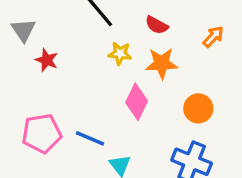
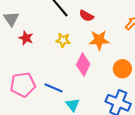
red semicircle: (157, 25) -> (86, 16), moved
yellow star: (120, 53) -> (63, 40), moved

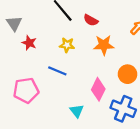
pink diamond: (83, 65) -> (98, 89), moved
blue line: (54, 88) -> (57, 71), moved

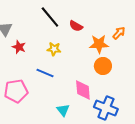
orange star: (104, 45) -> (99, 44), moved
orange circle: (128, 74) -> (103, 66), moved
pink diamond: (98, 89) -> (83, 90), turned -30

